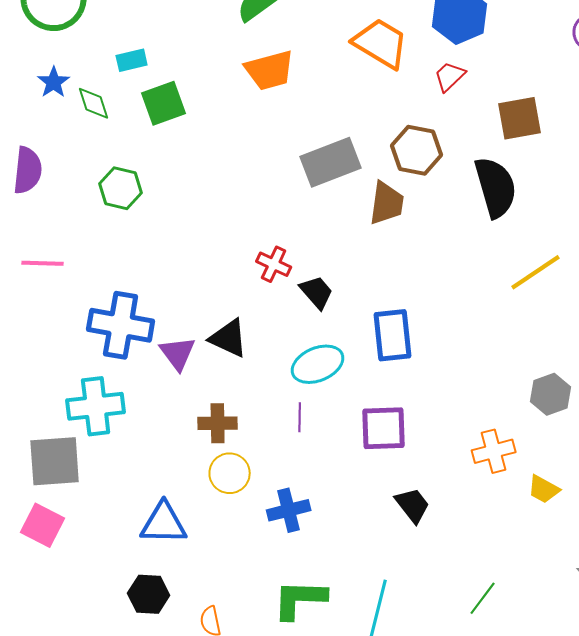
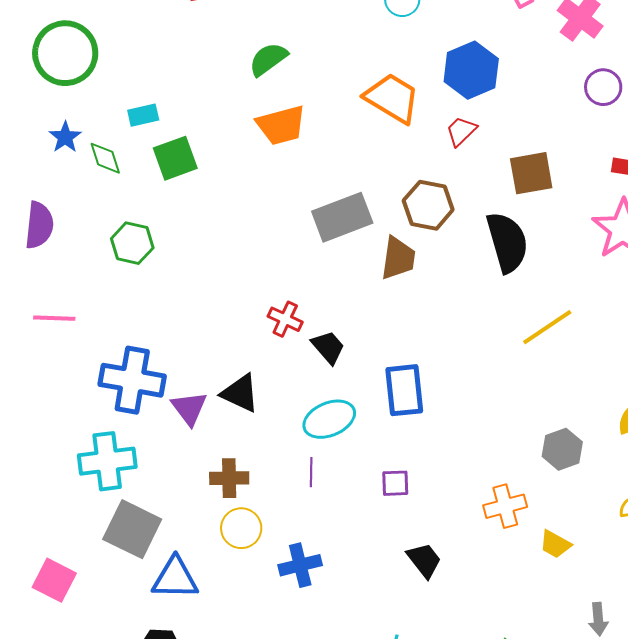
purple square: (384, 428) -> (395, 483), size x0.6
gray square: (55, 461) -> (132, 529), moved, turned 30

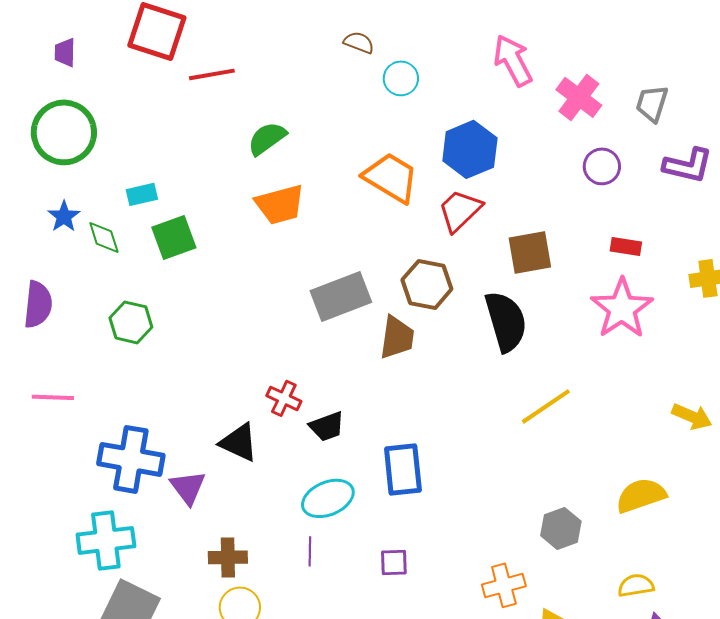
red trapezoid: (461, 131) -> (460, 210), size x1.4
black trapezoid: (328, 347) -> (327, 426), turned 111
black triangle: (240, 393) -> (239, 442), moved

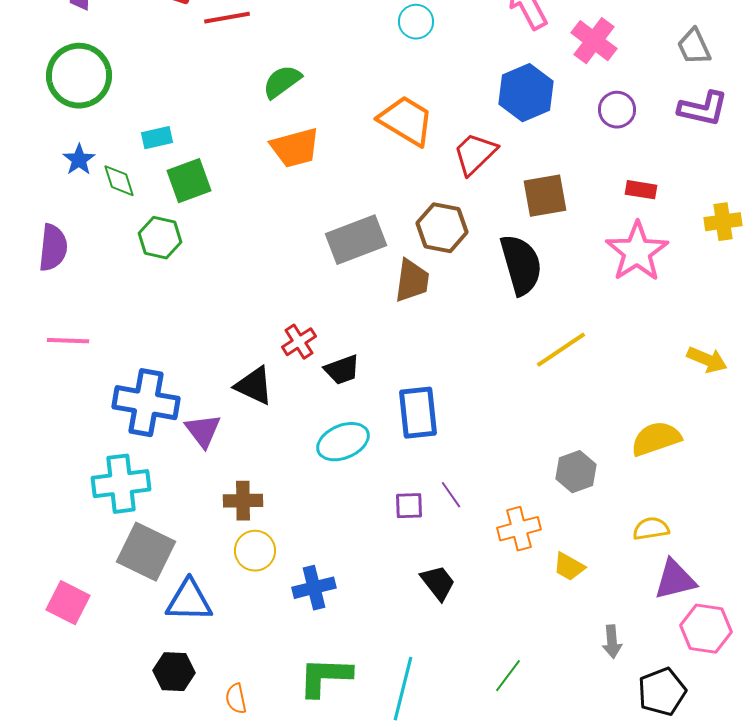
gray trapezoid: (652, 103) -> (694, 47), moved, turned -42
blue hexagon: (470, 149) -> (526, 93), moved
green hexagon: (131, 322) -> (160, 238), moved
red cross: (284, 398) -> (299, 342), turned 32
purple line: (310, 551) -> (451, 495), moved, turned -36

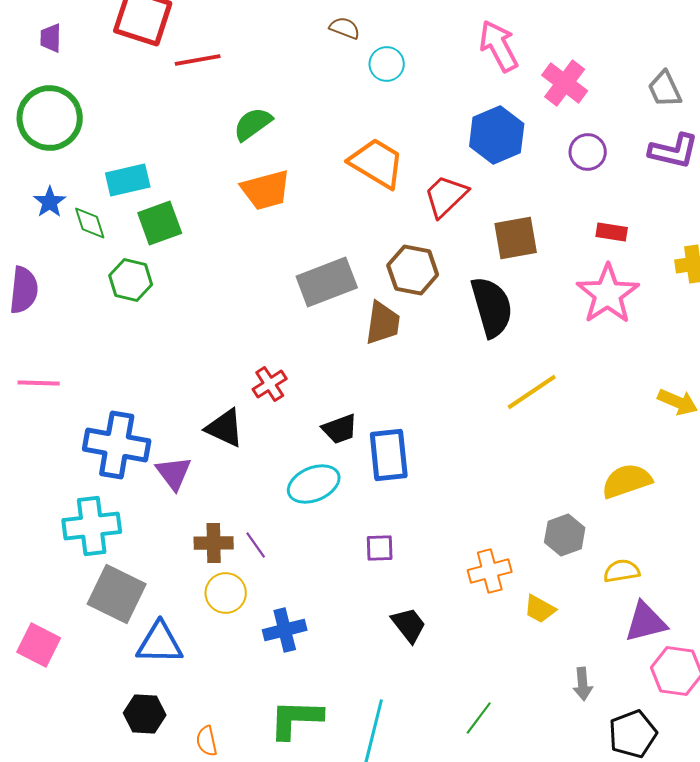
cyan rectangle: (157, 138) -> (128, 180), size x1.4
black trapezoid: (342, 370) -> (340, 429), moved
gray hexagon: (576, 472) -> (565, 535), moved
purple line: (451, 495) -> (256, 545), moved

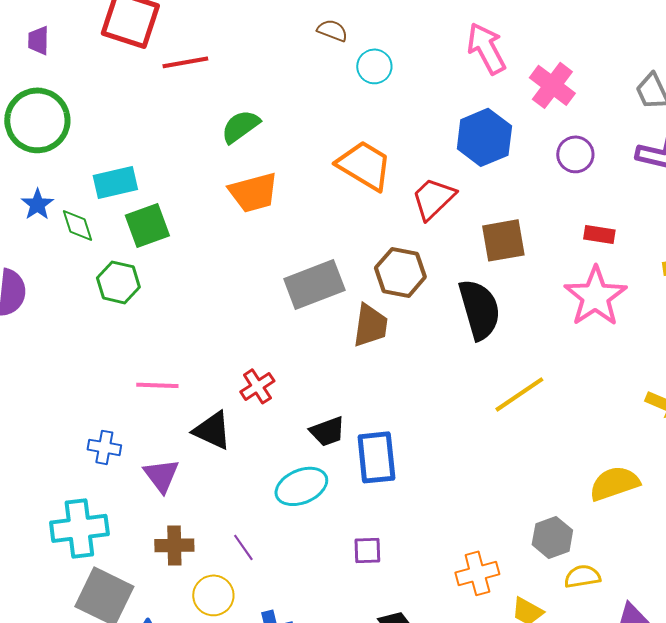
pink line: (39, 383) -> (157, 385), moved
blue cross: (117, 445) -> (104, 447), size x0.5
brown cross: (214, 543) -> (174, 545), moved
yellow semicircle: (622, 571) -> (582, 576), moved

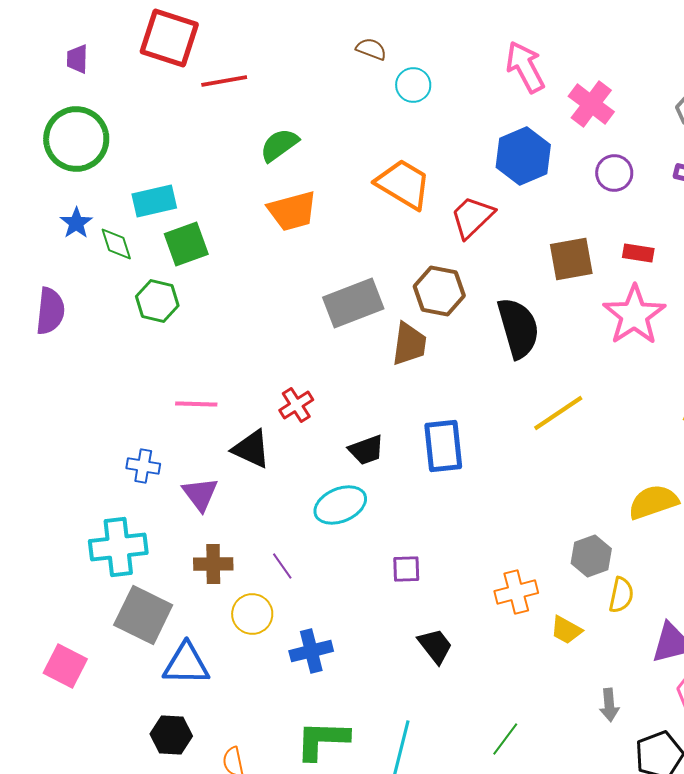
brown square: (503, 240) -> (571, 259), moved
blue rectangle: (376, 457) -> (443, 446), moved
yellow semicircle: (582, 576) -> (621, 595), turned 111

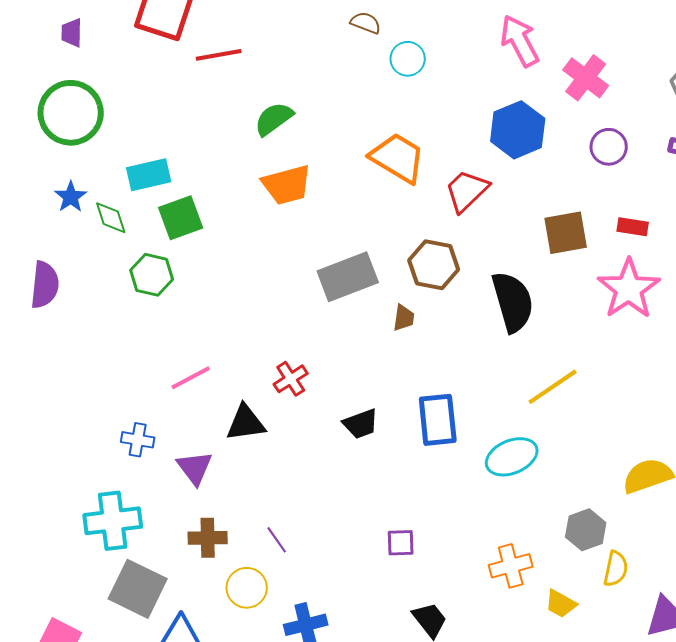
brown trapezoid: (409, 344) -> (404, 318), size x0.6
pink line: (196, 404) -> (191, 378), turned -30
black triangle: (251, 449) -> (246, 423), turned -33
cyan ellipse: (340, 505) -> (512, 457), moved

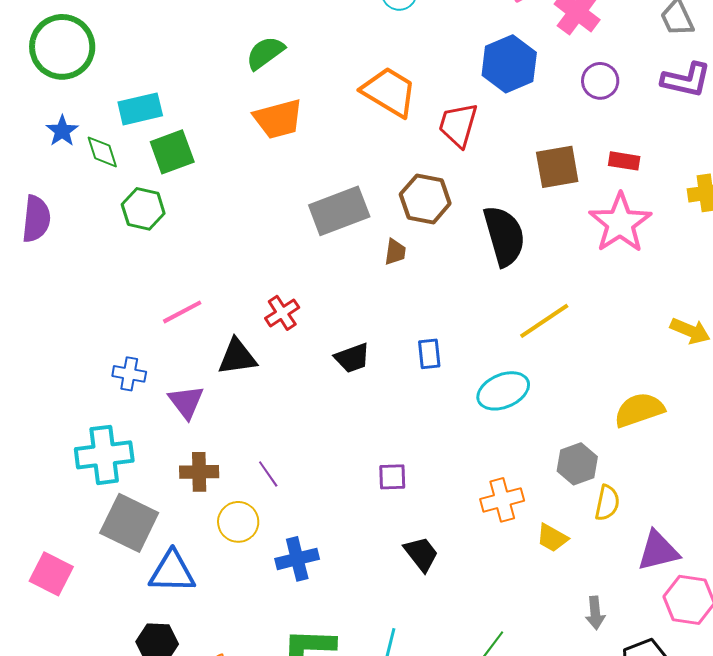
red trapezoid: (467, 191) -> (458, 125), turned -30
blue rectangle: (438, 420) -> (429, 354), size x0.6

